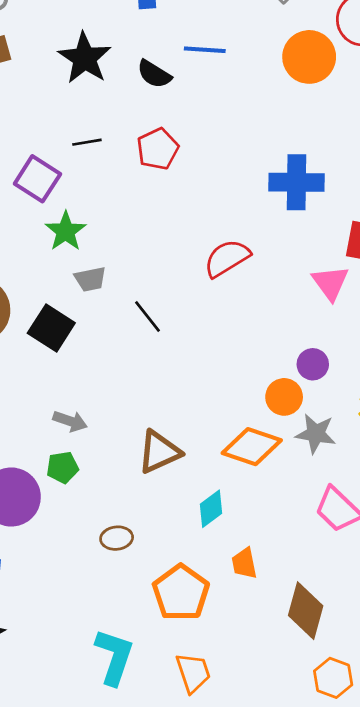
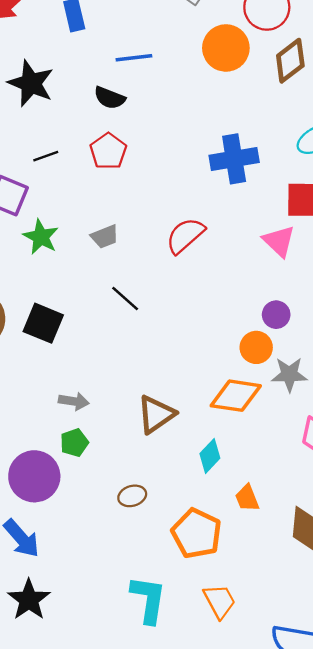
black semicircle: (154, 74) -> (110, 98), moved
gray trapezoid: (90, 279) -> (105, 237), moved

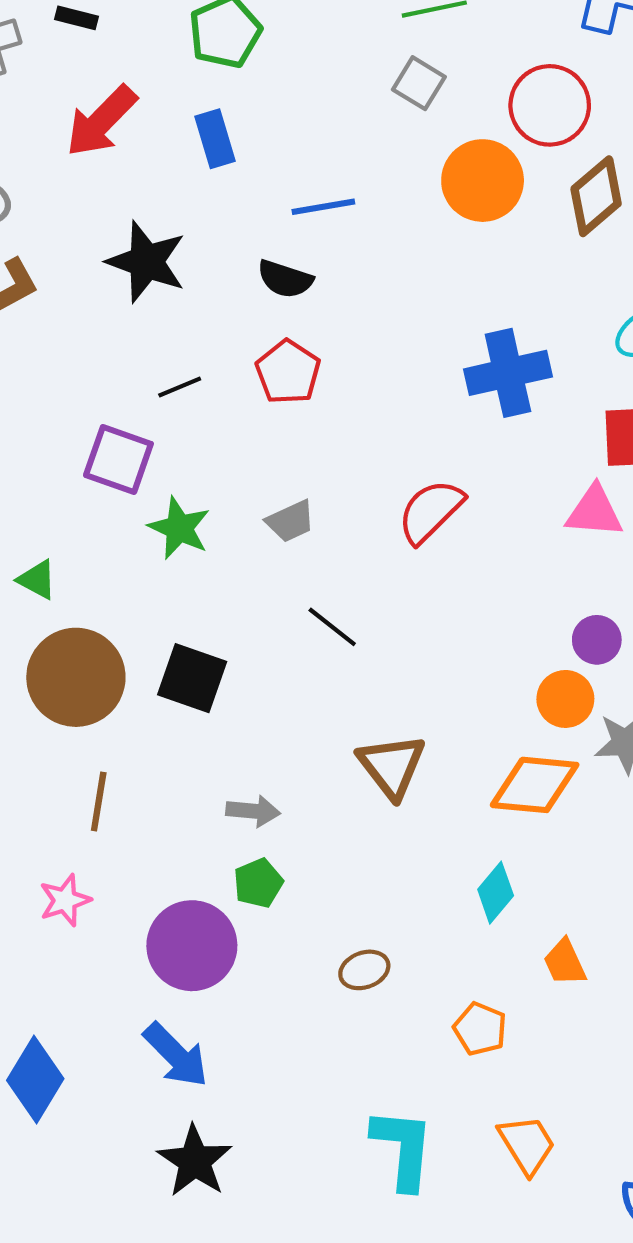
pink triangle: (279, 241) -> (594, 512), turned -36
brown triangle: (156, 414) -> (392, 766), moved, turned -30
orange pentagon: (197, 533) -> (480, 1029), size x0.6

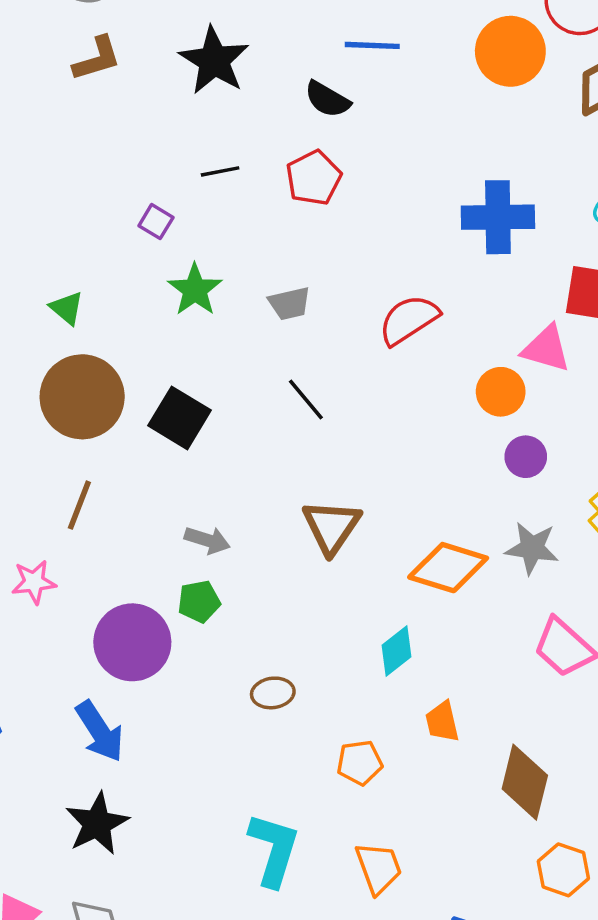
purple square: (118, 459) -> (156, 222), size x0.6
orange circle: (565, 699) -> (501, 392), moved
orange pentagon: (480, 1029) -> (360, 763), turned 30

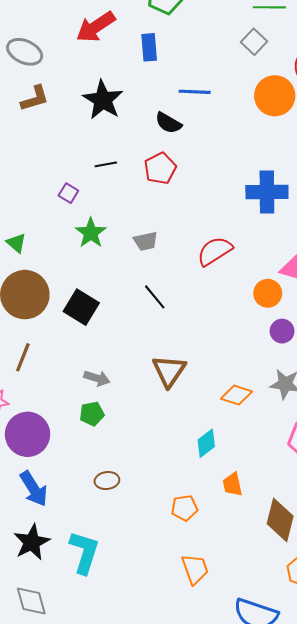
orange diamond: (448, 568) -> (237, 395), size x0.7
purple circle: (132, 642) -> (28, 434), moved
brown ellipse: (273, 693) -> (107, 481), moved
cyan L-shape: (274, 850) -> (84, 552), moved

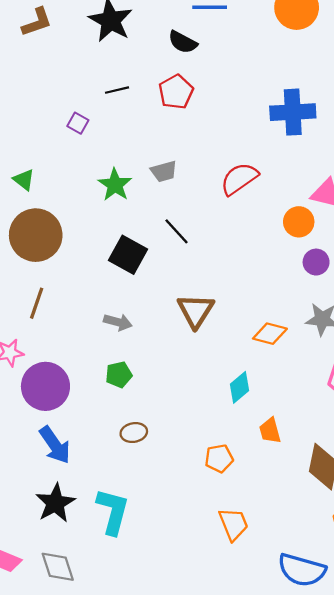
green star: (91, 233) -> (115, 185), moved
black square: (81, 307) -> (128, 255), moved
green pentagon: (92, 414) -> (119, 375), moved

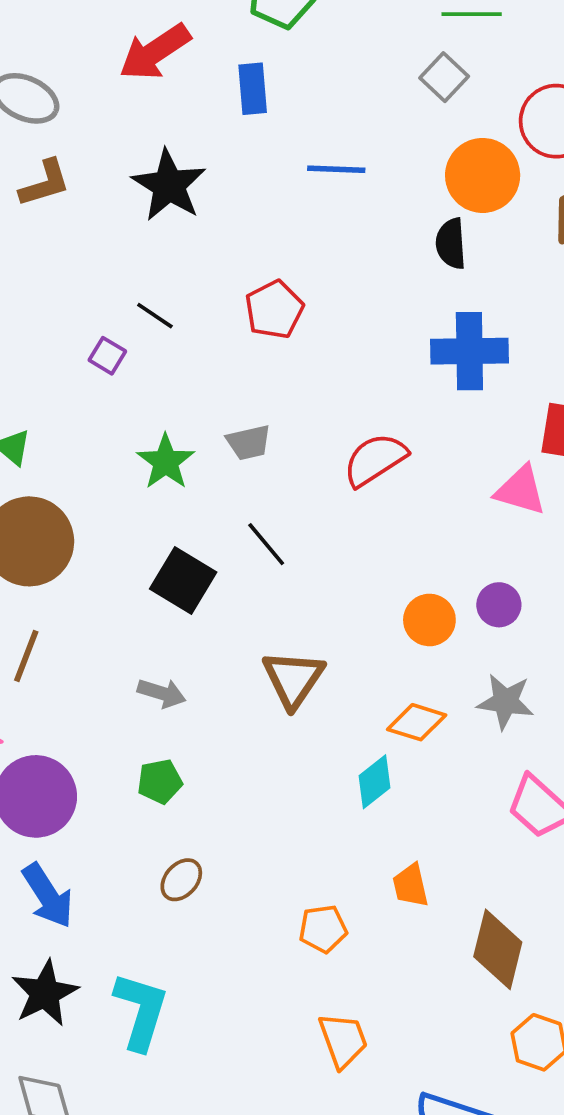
black semicircle: (183, 42) -> (451, 244), moved, turned 56
black line: (117, 90) -> (155, 316), moved, turned 45
orange circle: (299, 222) -> (429, 620), moved
cyan diamond: (239, 387) -> (374, 782), moved
brown ellipse: (134, 433) -> (181, 880), turned -40

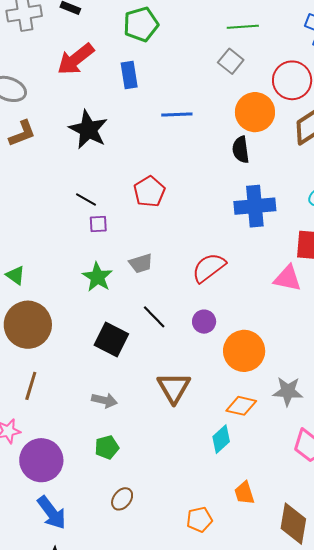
purple square: (107, 356) -> (98, 224), moved, turned -30
purple circle: (499, 605) -> (204, 322), moved
orange circle: (429, 620) -> (244, 351), size x1.5

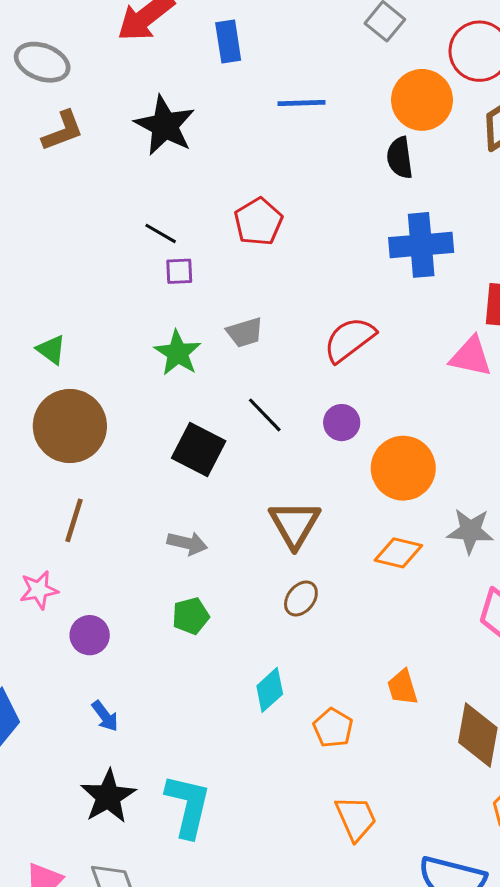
cyan diamond: (221, 439) -> (270, 690), moved
purple circle: (41, 460) -> (90, 635), size x0.6
brown ellipse: (122, 499) -> (301, 599), moved
blue arrow: (52, 513) -> (105, 716), size x0.6
orange pentagon: (199, 519) -> (333, 728), turned -30

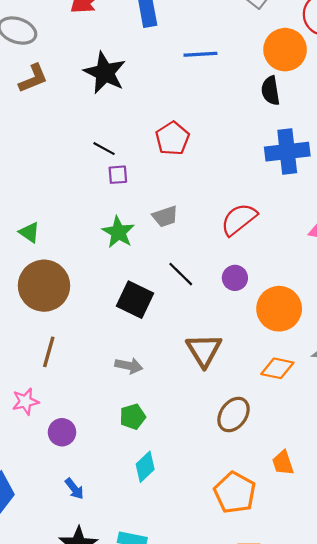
brown ellipse: (301, 599) -> (234, 415), moved, size x1.4
cyan diamond: (270, 690) -> (145, 467), moved
orange pentagon: (333, 728) -> (235, 493), size x1.5

